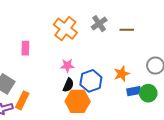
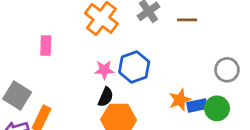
orange star: (122, 74) -> (180, 100), moved
blue hexagon: (91, 81) -> (134, 67), moved

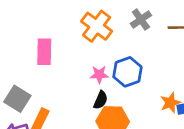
pink rectangle: (46, 46) -> (44, 52), size x1.4

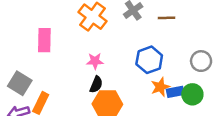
blue hexagon: (127, 72) -> (149, 60), moved

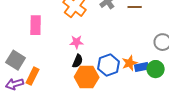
blue hexagon: (149, 60) -> (109, 65), moved

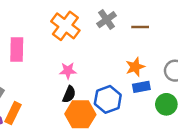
orange star: (130, 63) -> (135, 67), moved
blue rectangle: (142, 67) -> (141, 87), moved

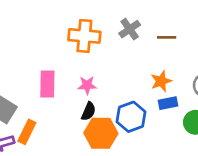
orange cross: (65, 26) -> (84, 36), turned -32
pink rectangle: (17, 49) -> (47, 84), moved

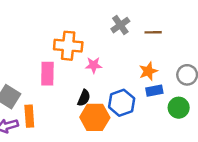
orange cross: (84, 36) -> (68, 46), moved
pink star: (87, 85) -> (94, 65), moved
orange rectangle: (27, 132) -> (29, 116), turned -30

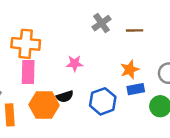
orange cross: (68, 46) -> (26, 44), moved
black semicircle: (84, 98) -> (65, 96), turned 49
orange hexagon: (95, 117) -> (44, 105), moved

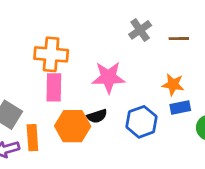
pink star: (75, 63) -> (108, 77), size x1.6
orange star: (130, 70) -> (173, 85), turned 30

